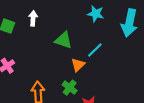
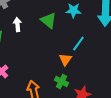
green triangle: (63, 40) -> (48, 20), moved, turned 30

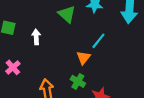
white arrow: (17, 24) -> (36, 37), moved

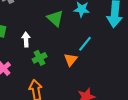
green cross: (78, 81) -> (40, 58), moved, turned 32

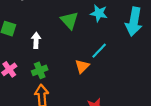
green cross: (40, 58) -> (40, 70), moved

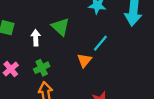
green triangle: (70, 20) -> (60, 27), moved

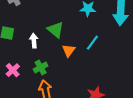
orange triangle: (84, 60) -> (69, 50), moved

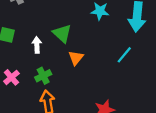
cyan line: (92, 43) -> (124, 55), moved

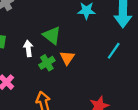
green cross: (43, 76) -> (47, 63), moved

